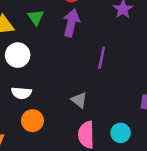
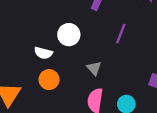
white circle: (18, 55) -> (69, 35), moved

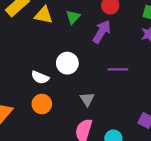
purple line: (121, 34) -> (118, 69), turned 60

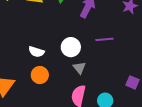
white circle: (67, 63) -> (71, 47), moved

